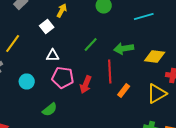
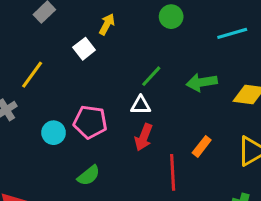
white triangle: (53, 56) -> (141, 105), moved
red line: (110, 72) -> (173, 172), moved
pink pentagon: (63, 78) -> (90, 122), moved

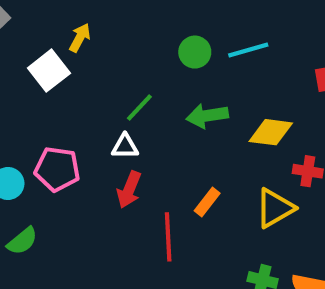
green circle: (171, 17) -> (195, 52), moved
white square: (84, 49) -> (49, 71), size x1.4
green semicircle: (89, 175) -> (22, 241), moved

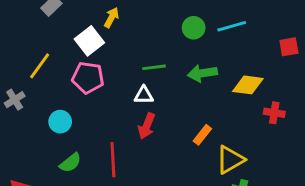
green line: (139, 108) -> (154, 67), turned 40
pink pentagon: (57, 169) -> (88, 78), moved
yellow triangle: (275, 208) -> (230, 160), moved
red line: (168, 237) -> (113, 160), moved

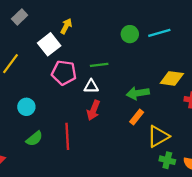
green arrow: (202, 73) -> (138, 93), moved
pink pentagon: (88, 78) -> (64, 73), moved

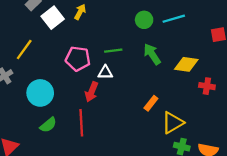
white square: (49, 44) -> (53, 18), moved
green arrow: (138, 93) -> (152, 54), moved, turned 65
cyan circle: (26, 107) -> (40, 93), size x1.5
red arrow: (93, 110) -> (92, 92), moved

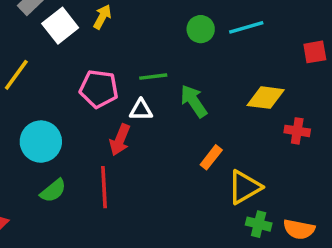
green arrow: (152, 54) -> (194, 101), moved

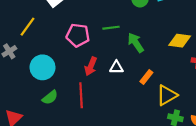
white triangle: (141, 110) -> (116, 67), moved

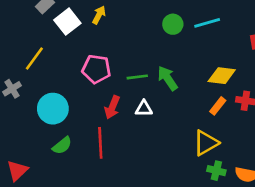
green line: (111, 28) -> (137, 77), moved
orange rectangle: (146, 77) -> (218, 106), moved

